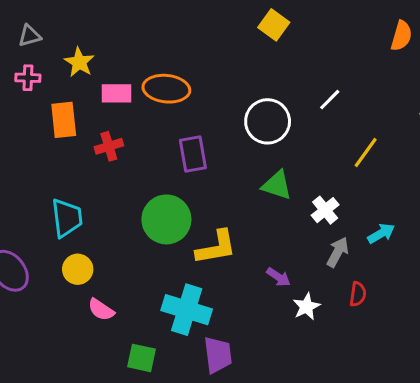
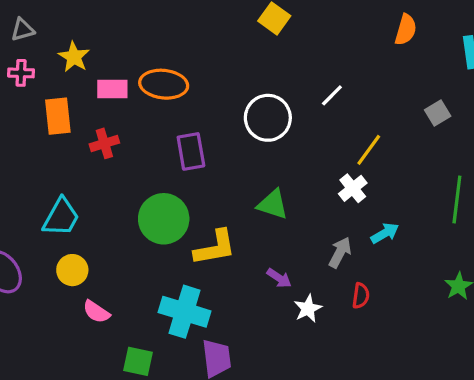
green triangle: (277, 185) -> (273, 204), moved
white cross: (325, 210) -> (353, 188), moved
cyan trapezoid: (67, 218) -> (61, 217), turned 36

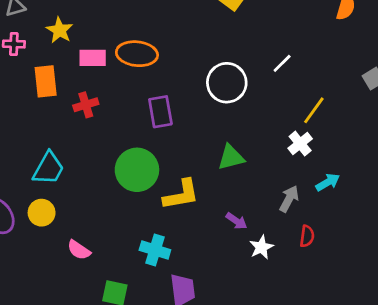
green triangle: (273, 204) -> (231, 157), turned -32
yellow circle: (72, 270) -> (42, 213), moved
cyan cross: (184, 312) -> (155, 250), size x0.7

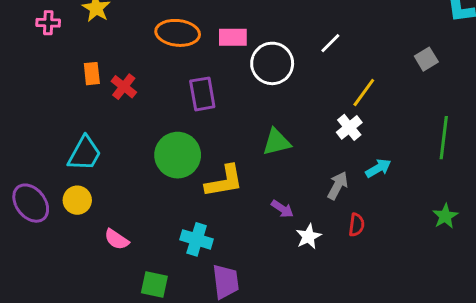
pink rectangle: (93, 58) -> (233, 37), moved
orange rectangle: (46, 81) -> (92, 74), moved, size x0.7
red cross: (86, 105) -> (124, 87), turned -35

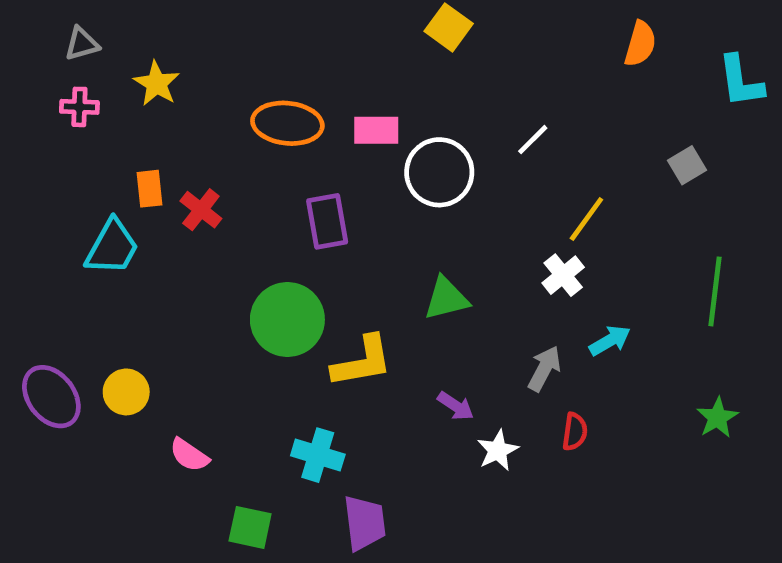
cyan trapezoid: (85, 154) -> (112, 247), moved

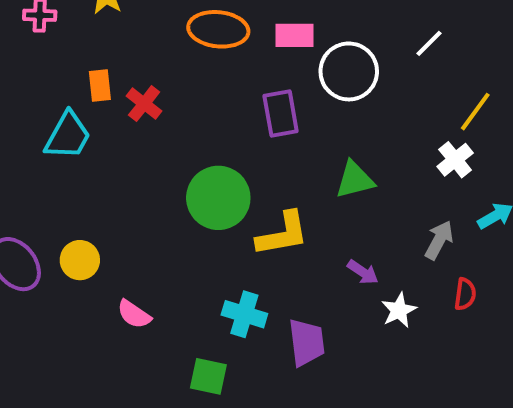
purple rectangle: (327, 221) -> (281, 114), moved
purple trapezoid: (365, 523) -> (307, 342), moved
green square: (250, 527) -> (208, 376), moved

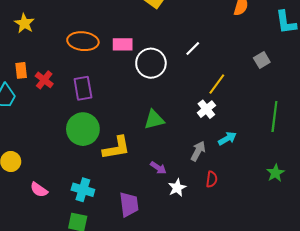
purple rectangle: (281, 114) -> (83, 88), moved
cyan cross: (244, 314) -> (83, 190), moved

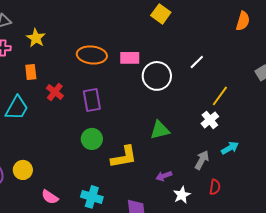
orange rectangle: (21, 70) -> (31, 72), moved
green circle: (83, 129) -> (92, 139), size x0.7
purple arrow: (158, 168) -> (164, 176), turned 126

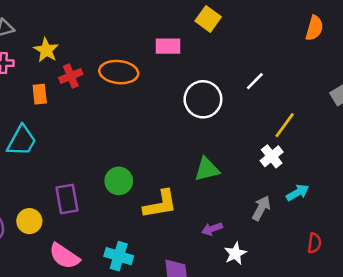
pink rectangle: (130, 58) -> (168, 46), moved
red cross: (55, 92) -> (71, 76), moved, turned 30
purple rectangle: (92, 100) -> (67, 199), moved
red semicircle: (215, 187) -> (314, 243), moved
pink semicircle: (50, 197) -> (64, 256), size x1.4

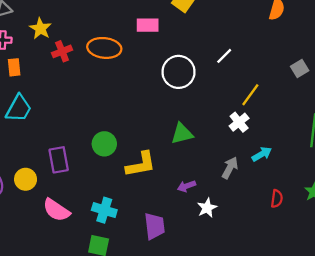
orange rectangle: (40, 94) -> (14, 67), moved

